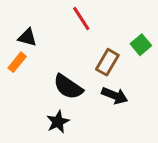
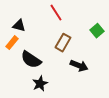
brown rectangle: (107, 62) -> (63, 43), moved
black semicircle: (68, 87) -> (31, 60), moved

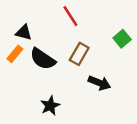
black semicircle: (31, 60) -> (43, 59), moved

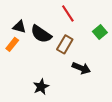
red line: (70, 16) -> (68, 13), moved
black semicircle: (43, 59) -> (41, 34), moved

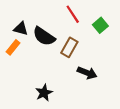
green square: (100, 32) -> (100, 25), moved

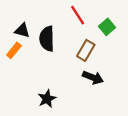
black semicircle: (44, 36) -> (47, 39), turned 55
brown rectangle: (69, 47) -> (86, 50), moved

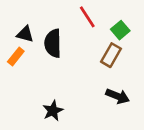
brown rectangle: (86, 50) -> (111, 55), moved
black arrow: (93, 78) -> (118, 96), moved

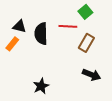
red line: (87, 17) -> (68, 26), moved, turned -54
green square: (120, 30) -> (85, 12), moved

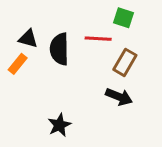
green square: (85, 12) -> (123, 18), turned -32
black arrow: (92, 75) -> (119, 97), moved

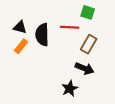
orange rectangle: (18, 64) -> (21, 46), moved
black star: (59, 125) -> (70, 89), moved

